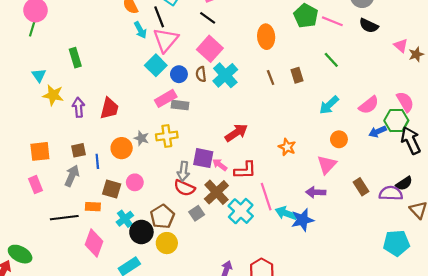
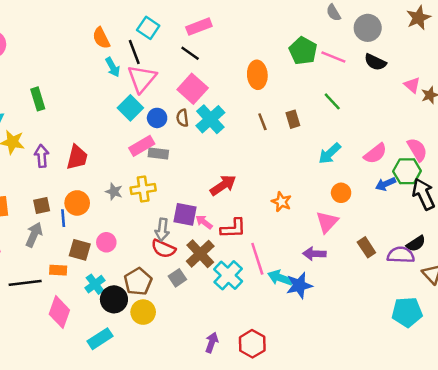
orange circle: (122, 148) -> (77, 203), moved

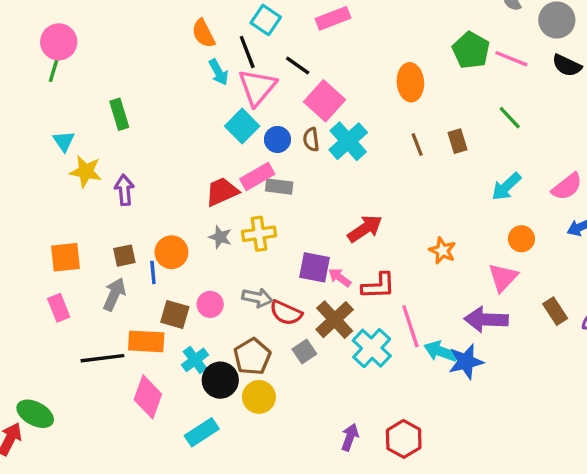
black line: (190, 53) -> (298, 65), moved
red trapezoid: (77, 157) -> (222, 192), moved, turned -128
gray arrow: (162, 230) -> (257, 298), moved, turned -85
purple arrow: (314, 254) -> (486, 320), size x1.4
orange rectangle: (58, 270) -> (146, 341), size x1.5

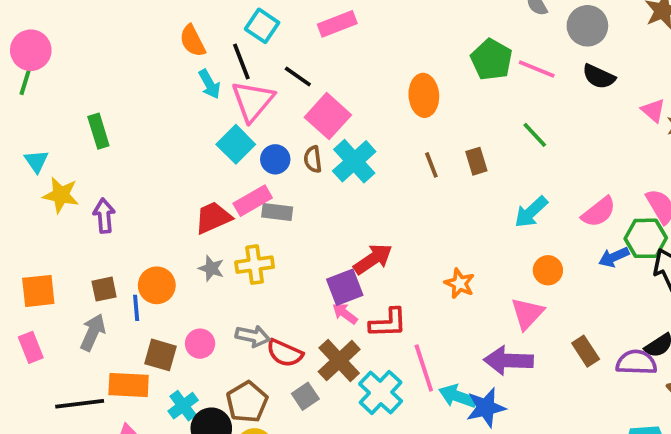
purple square: (314, 267) -> (345, 287), moved, turned -32

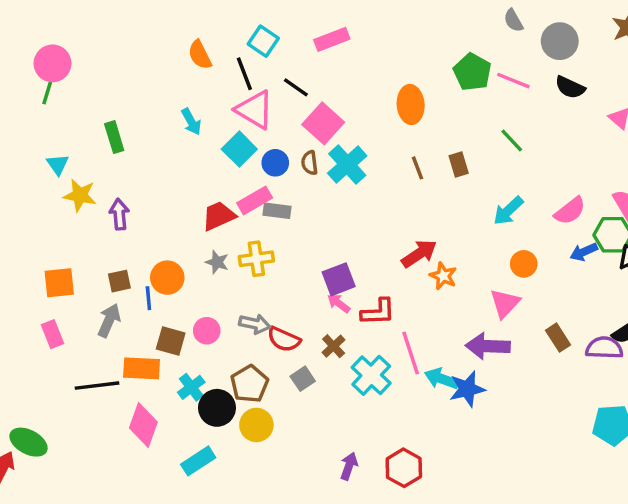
cyan arrow: (209, 84) -> (191, 122), moved
pink triangle: (253, 101) -> (255, 110), turned -39
red arrow: (373, 259) -> (419, 254), moved
brown cross: (339, 361) -> (334, 346), size x0.6

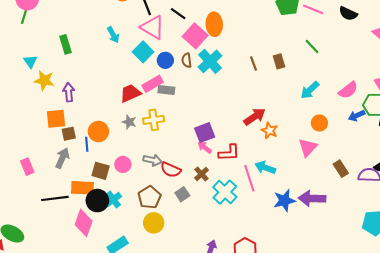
orange ellipse: (411, 105) -> (214, 24), moved
orange square: (59, 283) -> (56, 119), moved
purple arrow: (488, 346) -> (312, 198), moved
cyan arrow: (441, 379) -> (265, 168), moved
black circle: (217, 408) -> (97, 201), moved

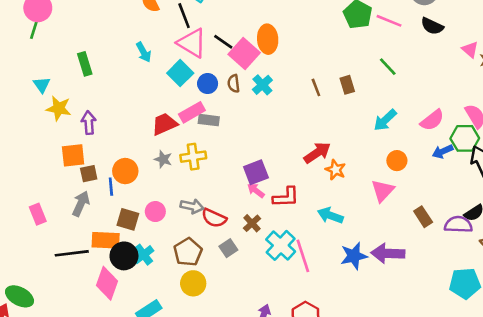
black line: (178, 14) -> (223, 42), moved
cyan cross: (210, 61) -> (262, 85), size x0.7
pink line: (249, 178) -> (303, 256), moved

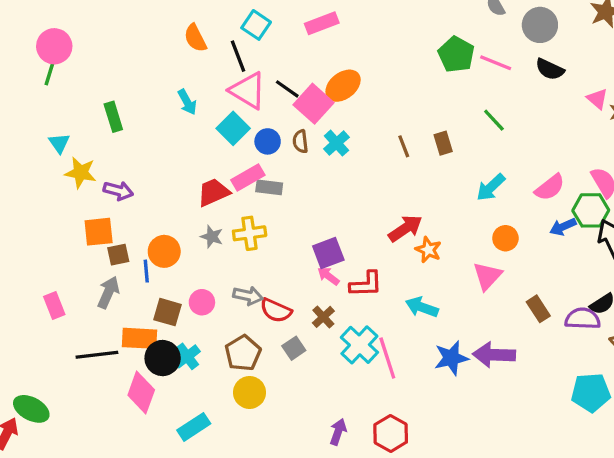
orange ellipse: (268, 39) -> (343, 86), turned 56
purple arrow: (89, 123) -> (118, 191), turned 110

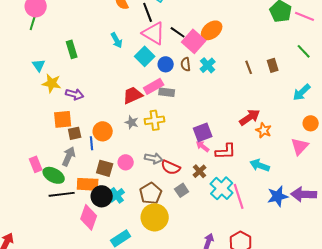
yellow circle: (250, 392) -> (155, 217), size x1.4
green ellipse: (31, 409) -> (54, 175), moved

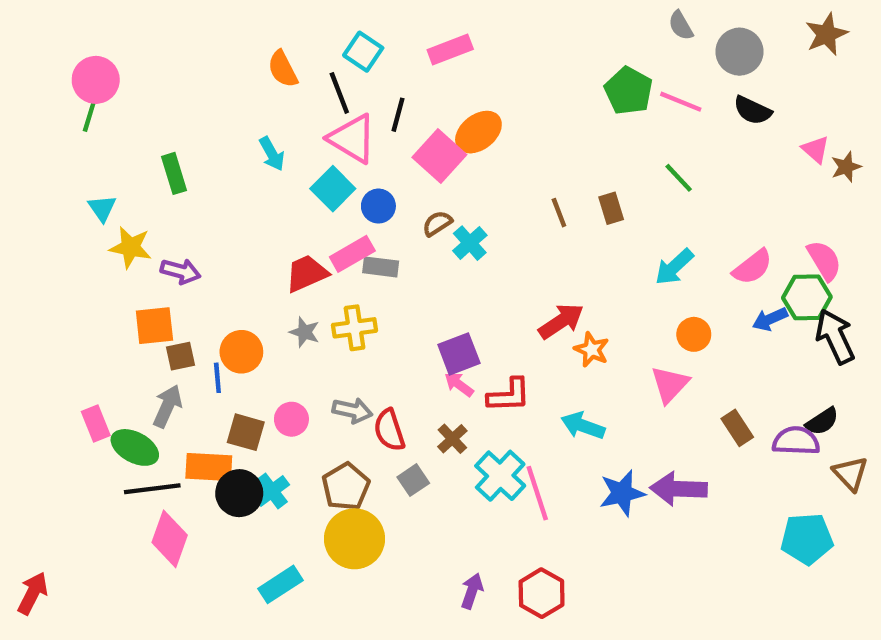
black line: (178, 32) -> (398, 115), moved, turned 70
brown semicircle: (186, 64) -> (437, 223), moved, turned 64
cyan cross: (208, 65) -> (470, 243), moved
red semicircle: (171, 167) -> (389, 430), turned 48
pink diamond: (89, 217) -> (170, 539), moved

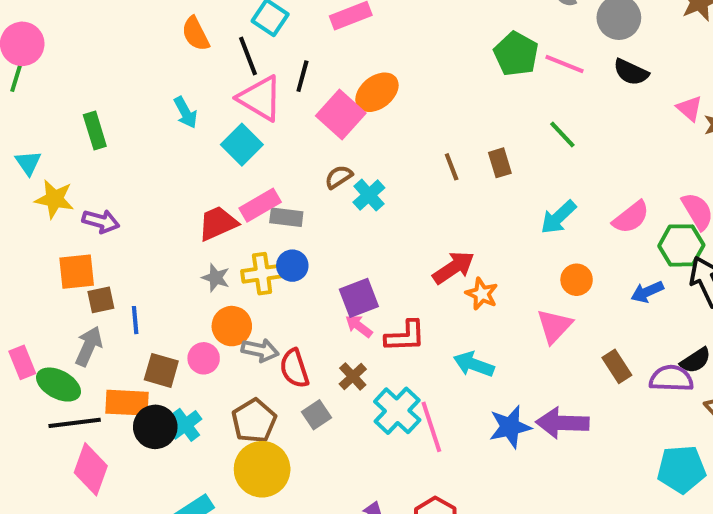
blue circle: (378, 206) -> (292, 266), moved
blue arrow: (770, 319) -> (647, 292), moved
orange circle: (241, 352) -> (232, 326), moved

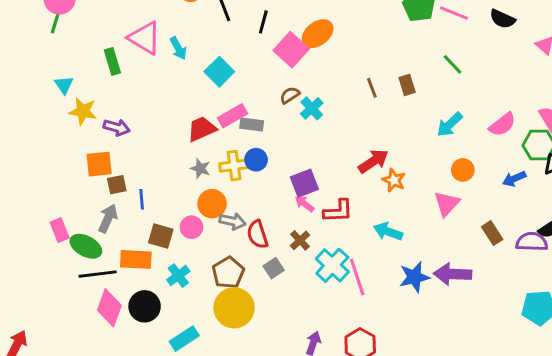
pink triangle: (260, 98) -> (145, 38), moved
black circle: (155, 427) -> (145, 306), moved

